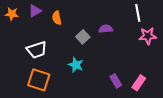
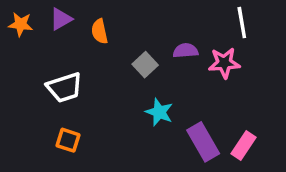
pink star: (148, 36) -> (224, 63), moved
cyan star: (76, 65) -> (159, 112), moved
orange square: (39, 80) -> (68, 140), size x0.6
purple rectangle: (116, 81) -> (203, 142), size x1.5

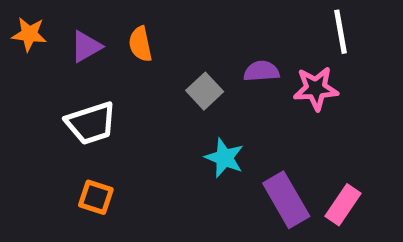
purple triangle: (61, 19) -> (86, 47), moved

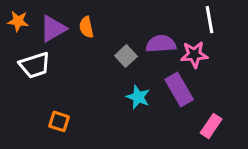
purple triangle: (86, 47) -> (53, 29), size x1.4
purple semicircle: (261, 71) -> (161, 44), size x1.4
white trapezoid: (91, 123) -> (35, 65), moved
purple rectangle: (286, 200) -> (179, 90), moved

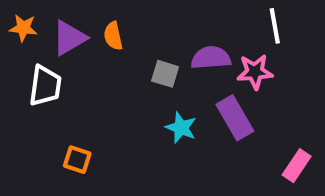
gray square: (126, 56) -> (165, 74), turned -30
white trapezoid: (35, 65) -> (45, 86), turned -64
pink rectangle: (211, 126) -> (297, 166), moved

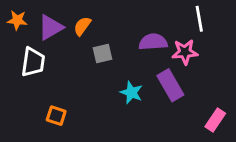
orange semicircle: (113, 36) -> (82, 26), turned 48
gray square: (165, 74) -> (102, 53), moved, turned -30

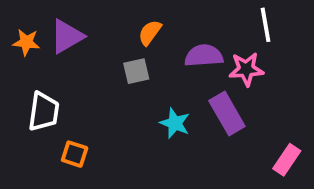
orange star: (17, 20) -> (26, 42), moved
orange semicircle: (82, 26) -> (150, 33), moved
white trapezoid: (33, 62) -> (44, 112), moved

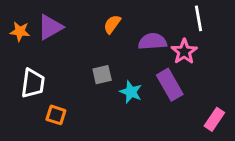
pink star: (246, 69) -> (184, 52), turned -30
gray square: (136, 71) -> (102, 75), moved

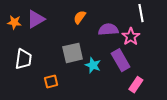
gray square: (102, 75) -> (73, 53), size x1.5
orange square: (56, 115) -> (51, 82), moved, turned -32
pink rectangle: (214, 119) -> (136, 85), moved

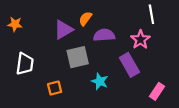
purple triangle: (36, 19) -> (63, 30), moved
purple semicircle: (108, 29) -> (104, 35), moved
cyan star: (93, 65) -> (100, 81), moved
pink rectangle: (136, 85) -> (157, 91), moved

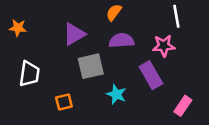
orange semicircle: (85, 19) -> (114, 12), moved
pink star: (140, 40) -> (164, 46), turned 30

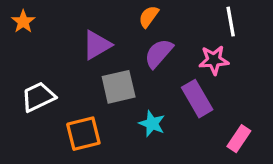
orange star: (18, 28) -> (23, 22), moved, turned 30
purple semicircle: (121, 41) -> (159, 53), turned -45
white trapezoid: (29, 74) -> (38, 97), turned -124
orange square: (64, 102) -> (83, 134), size x1.5

